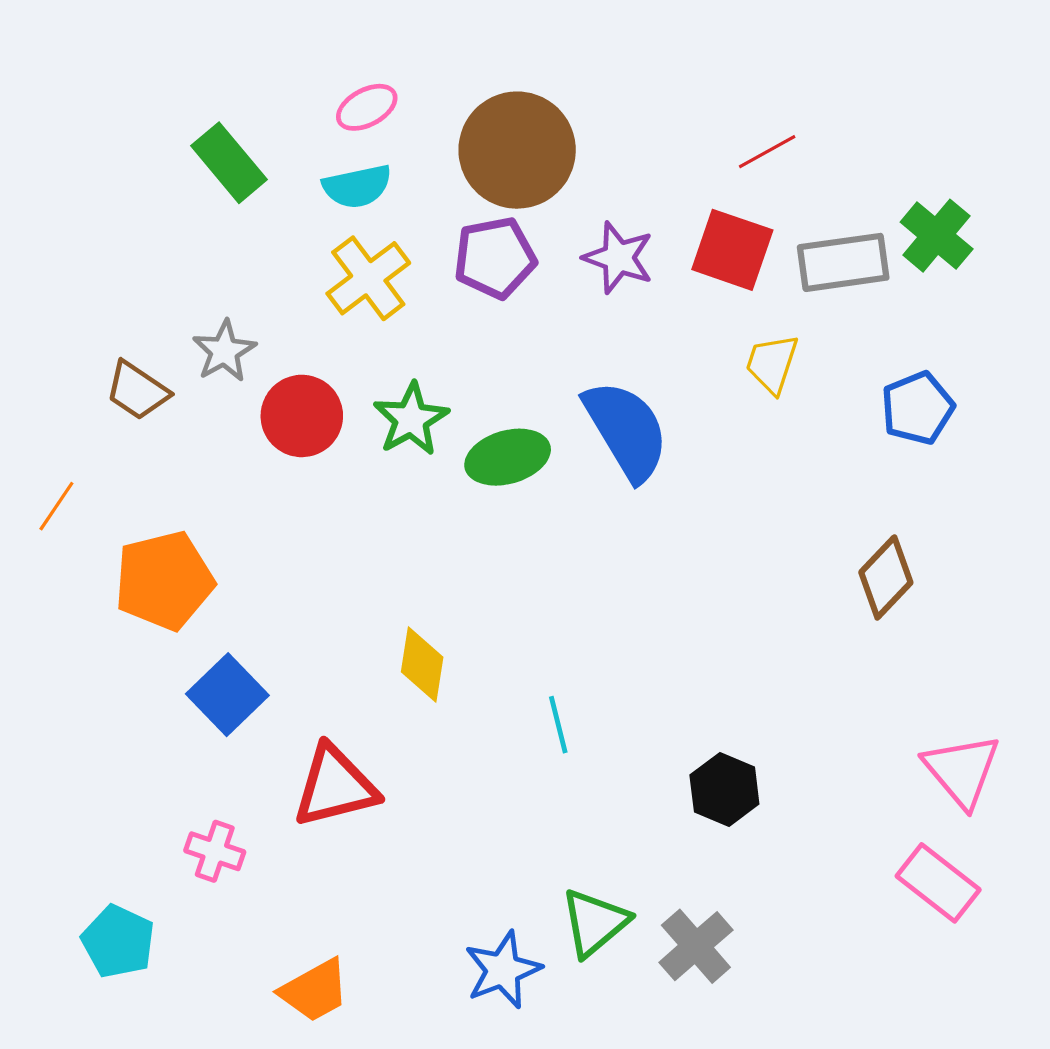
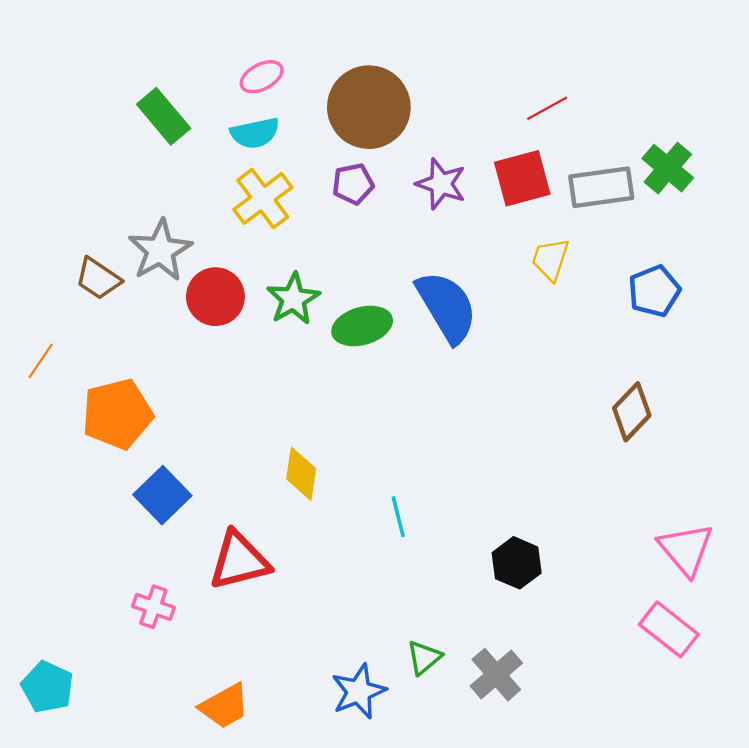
red square: (732, 250) -> (522, 178), turned -34
purple pentagon: (495, 258) -> (353, 184), size x0.7
gray star: (224, 351) -> (160, 250), size x1.4
green triangle: (595, 922) -> (424, 658), size x0.7
cyan pentagon: (118, 941) -> (47, 687), moved

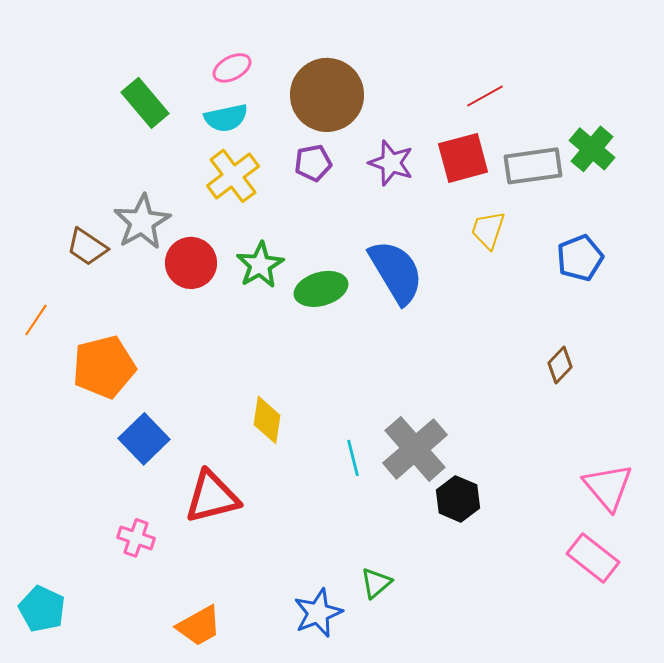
brown diamond: (632, 412) -> (560, 365), size x0.7
gray cross: (496, 675) -> (415, 449), moved, size x1.4

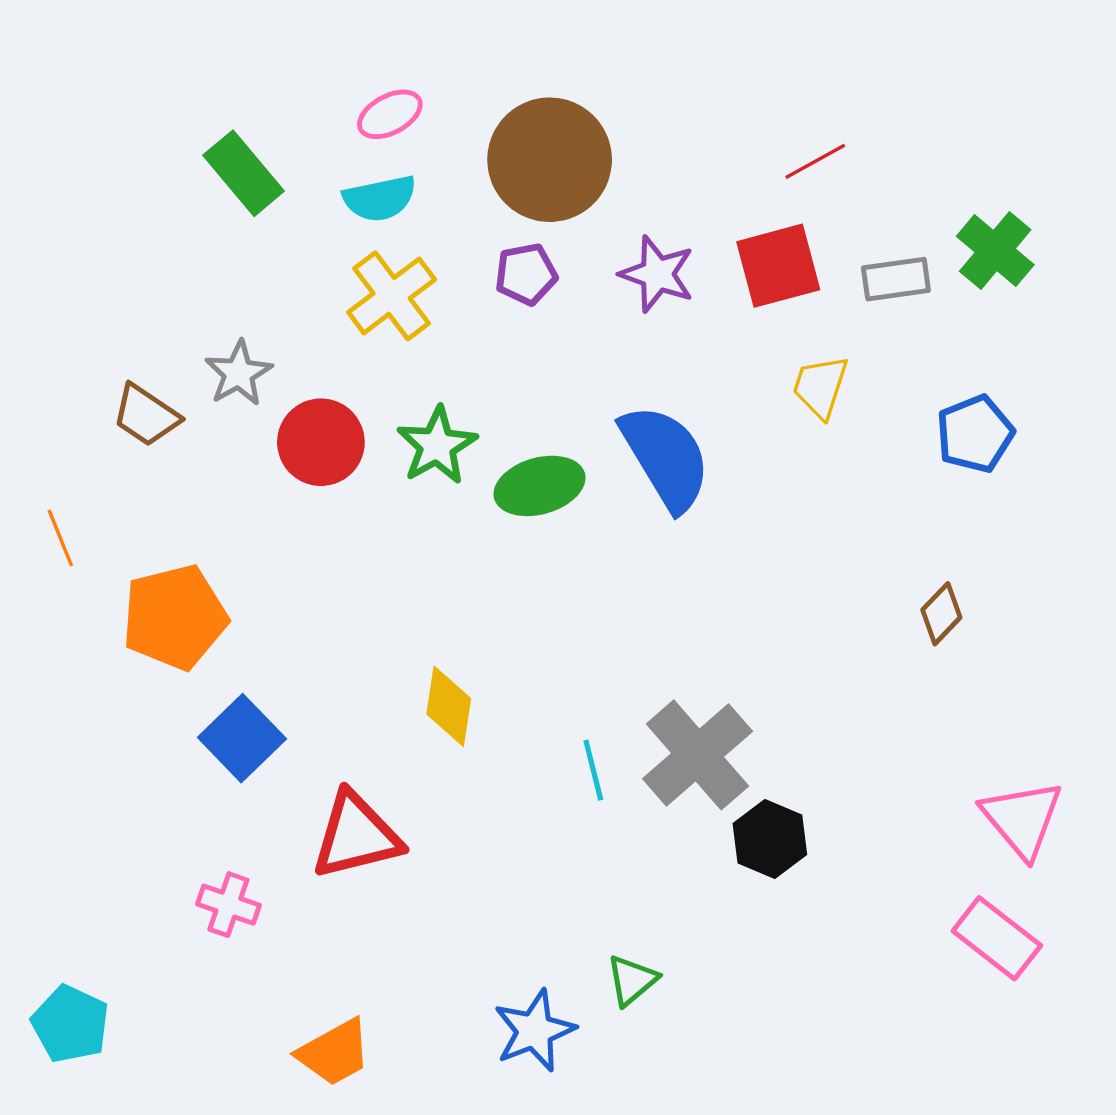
gray rectangle: (533, 166) -> (896, 279), size x0.7
gray star: (142, 222) -> (239, 373), size x0.7
orange line: (36, 320) -> (60, 538), turned -56

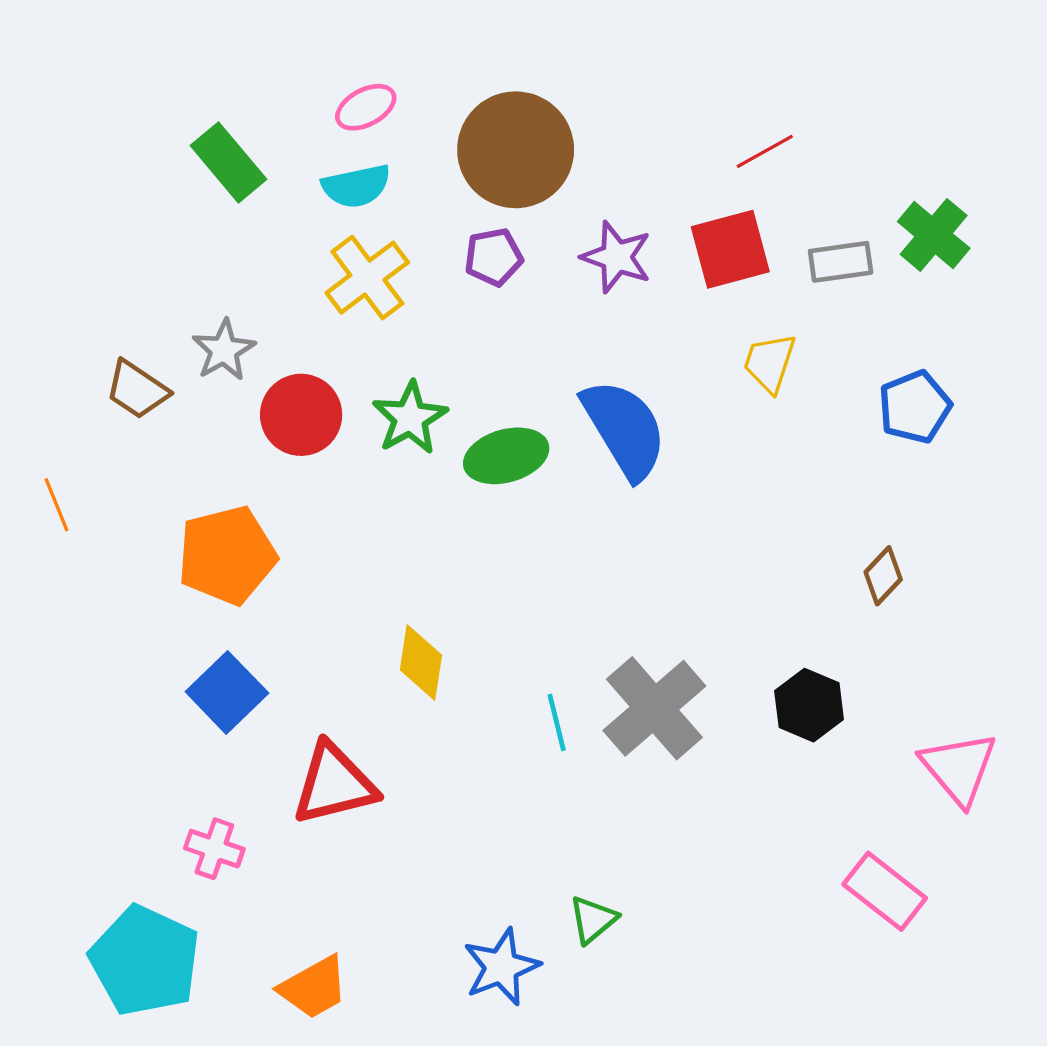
orange pentagon: (175, 617) -> (227, 555), moved
black hexagon: (770, 839) -> (809, 705), moved
pink rectangle: (997, 938) -> (885, 891), moved
cyan pentagon: (70, 1024) -> (145, 961), moved, size x1.5

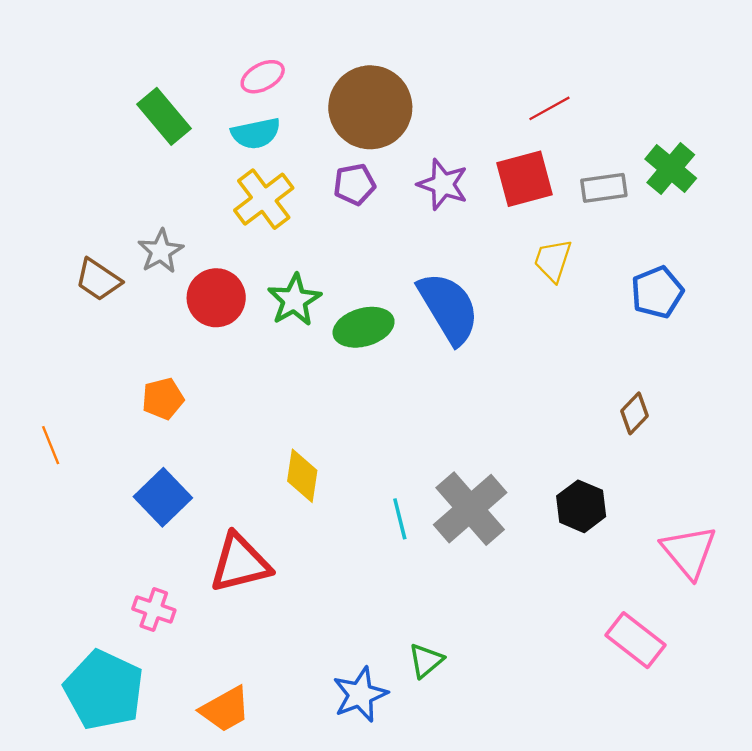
orange line: (57, 505) -> (51, 445), moved
orange pentagon: (227, 555) -> (163, 399), size x0.6

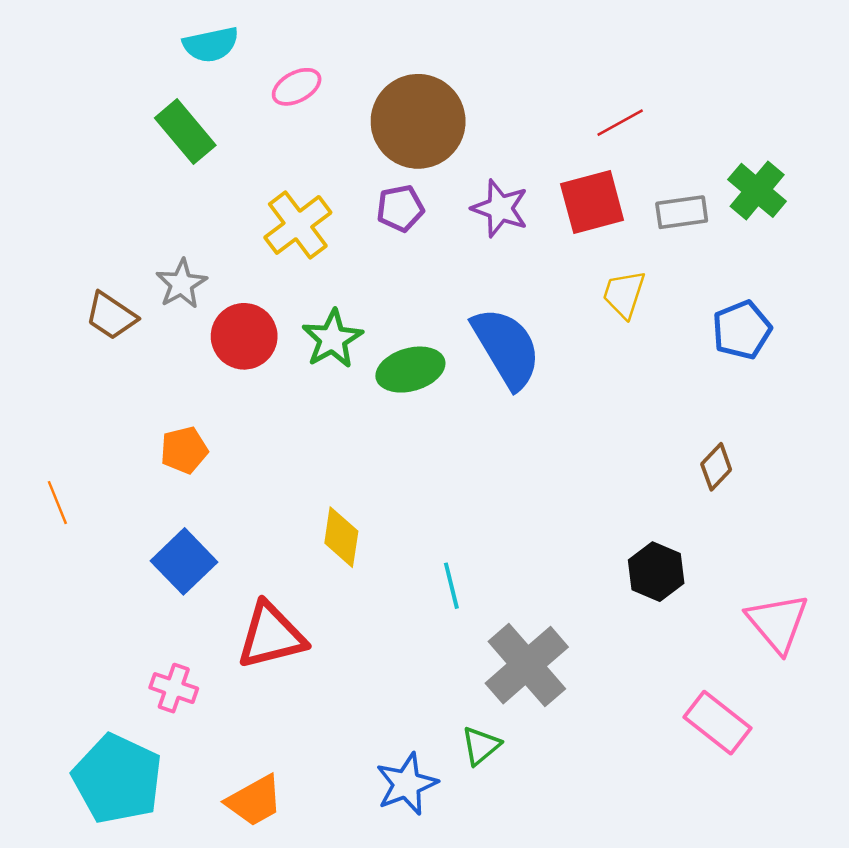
cyan semicircle: (256, 133) -> (211, 45), moved
gray cross: (470, 509) -> (527, 665), moved

